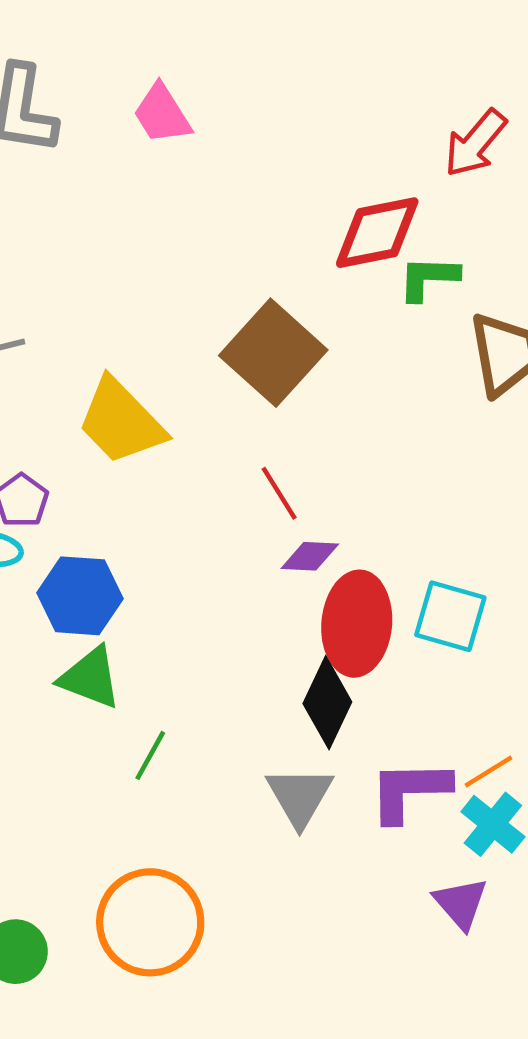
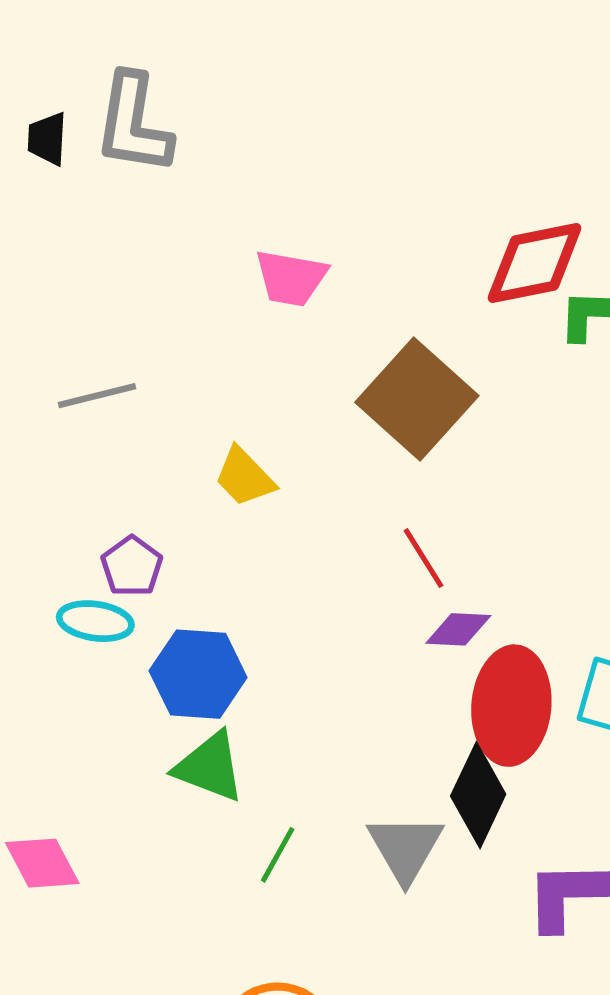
pink trapezoid: (162, 114) -> (291, 278), moved, turned -48
yellow trapezoid: (121, 422) -> (244, 477), size x0.6
gray triangle: (300, 796) -> (405, 848), moved

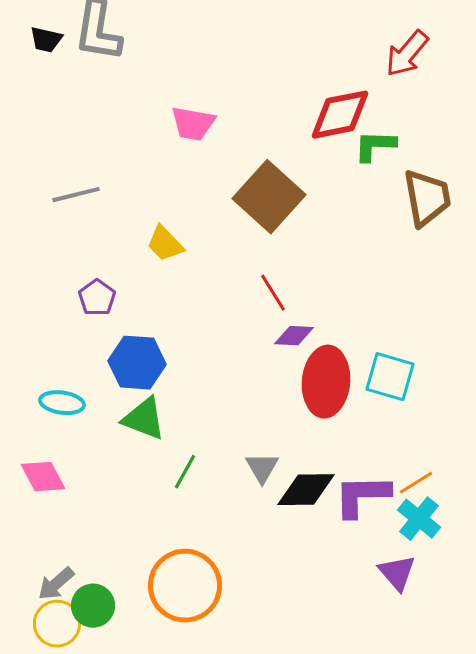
black trapezoid: (47, 139) -> (46, 40), turned -80
cyan ellipse: (95, 621) -> (62, 403), moved
black diamond: (478, 795) -> (306, 490), moved, turned 64
gray triangle: (405, 848) -> (262, 468), size x0.7

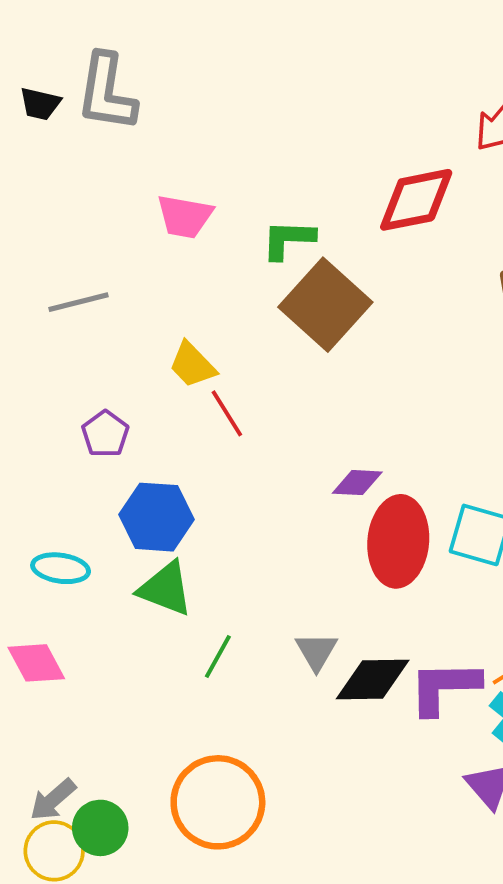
pink trapezoid: (193, 124) -> (185, 216), moved
green L-shape: (375, 146) -> (288, 239), moved
red line: (273, 293) -> (227, 413), moved

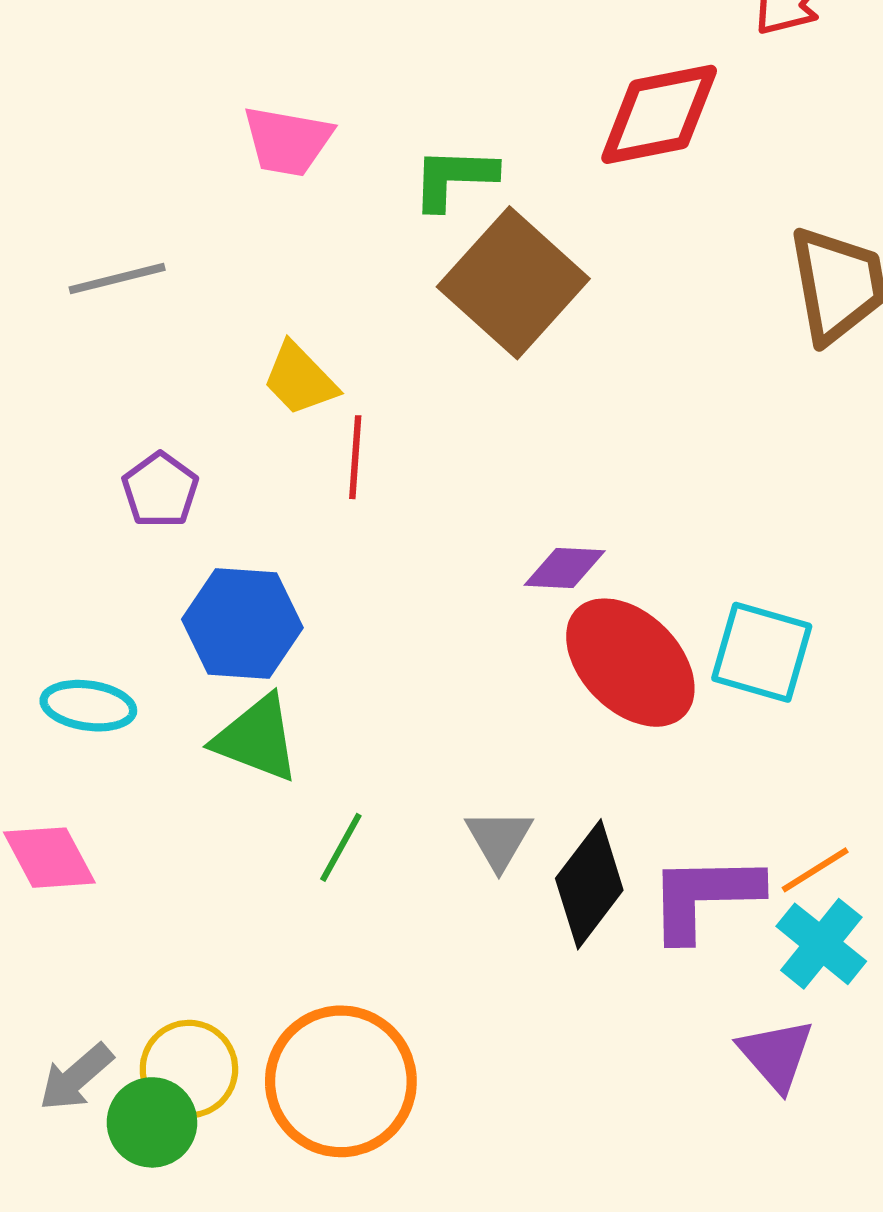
red line: (227, 413) -> (355, 457), turned 36
red ellipse: (398, 541) -> (630, 663), turned -50
black diamond: (373, 680) -> (589, 884), turned -52
yellow circle: (54, 851) -> (189, 1069), moved

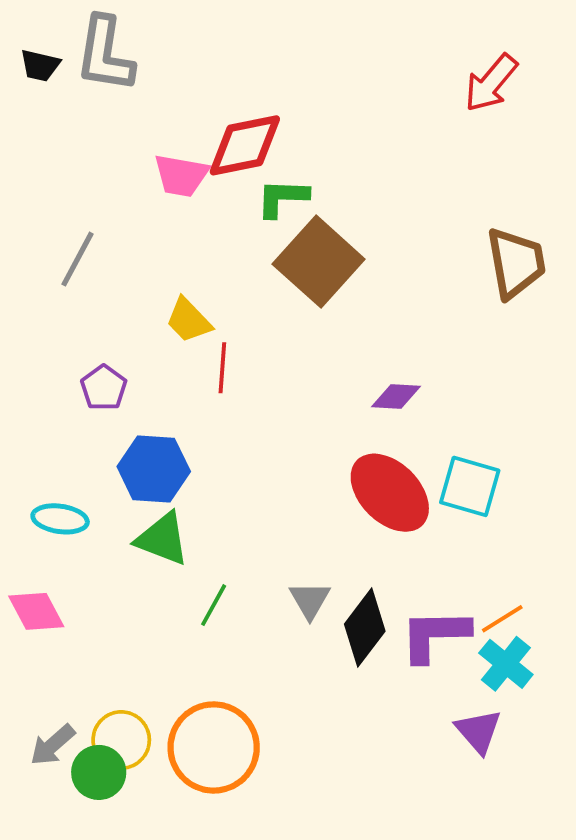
red diamond: (659, 114) -> (245, 145), moved
gray line: (117, 279) -> (77, 259), turned -48
purple diamond: (565, 568) -> (396, 396), moved

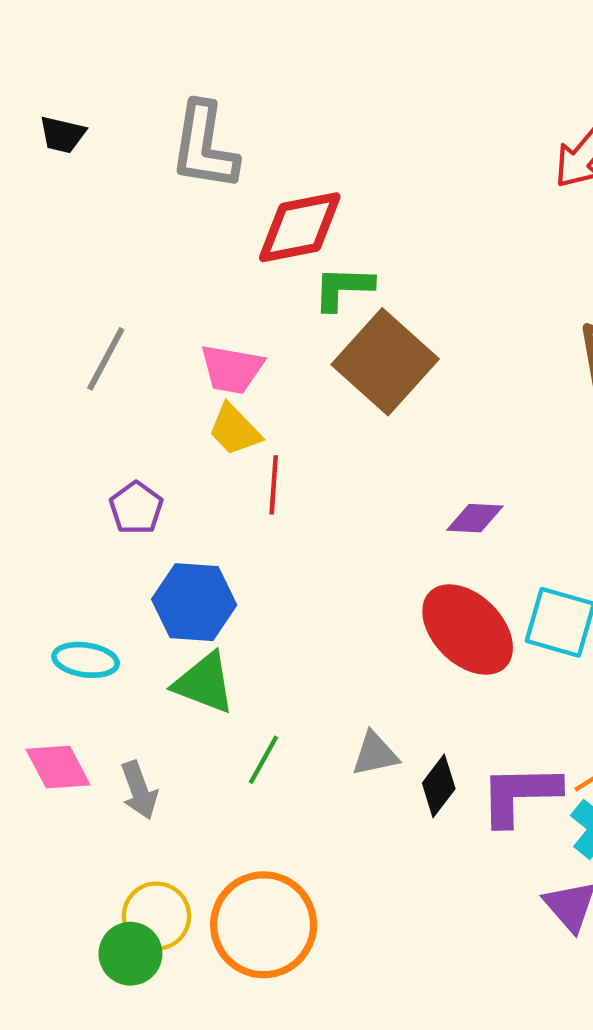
gray L-shape: (105, 54) -> (204, 146), moved
pink trapezoid: (181, 175) -> (232, 369), moved
gray triangle: (310, 600) -> (375, 754), turned 48
black diamond: (365, 628) -> (439, 786), size x0.7
gray arrow: (53, 745) -> (139, 790), moved, turned -69

